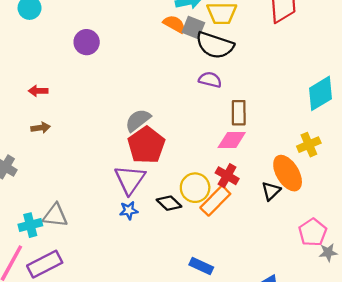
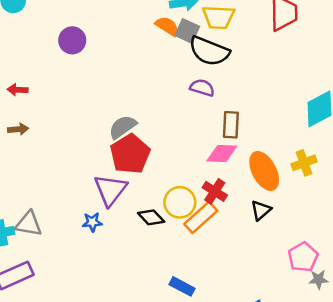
orange ellipse: (288, 173) -> (264, 171), moved
blue star: (129, 210) -> (92, 222), moved

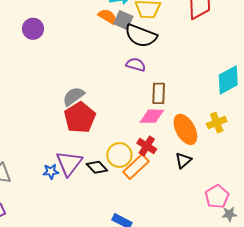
purple triangle: (110, 190) -> (69, 163), moved

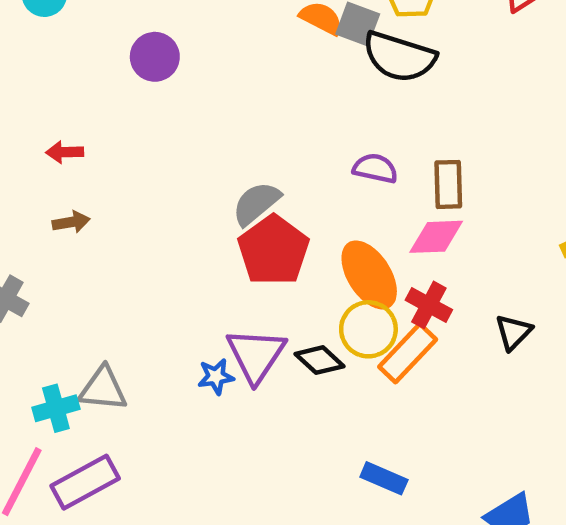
purple semicircle: (136, 65) -> (375, 168), moved
orange ellipse: (185, 129) -> (369, 275), moved

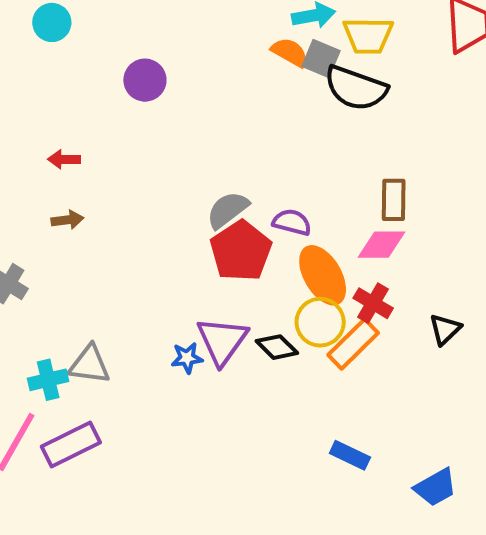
purple semicircle: (375, 168) -> (292, 222), moved
blue rectangle: (384, 478) -> (350, 455), moved

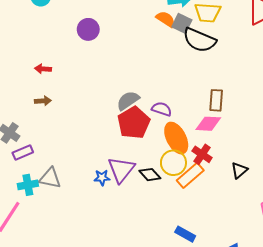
purple rectangle: (71, 444) -> (23, 152), moved, size x0.7

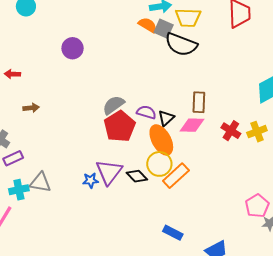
purple circle: (88, 29) -> (73, 48), moved
red arrow: (43, 69) -> (12, 74), moved
red cross: (202, 154) -> (231, 131), moved
black triangle: (239, 170) -> (166, 118), moved

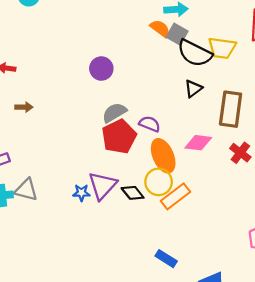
yellow trapezoid: (188, 18) -> (222, 48), moved
purple circle: (73, 48) -> (101, 69), moved
brown rectangle: (199, 102) -> (231, 109), moved, size x1.5
black triangle: (166, 118) -> (193, 89), moved

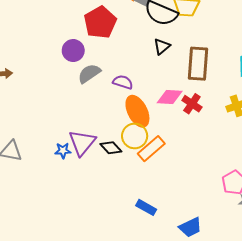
purple circle: (101, 69) -> (73, 51), moved
red pentagon: (119, 137) -> (100, 22), moved
red cross: (240, 153) -> (192, 104), moved

